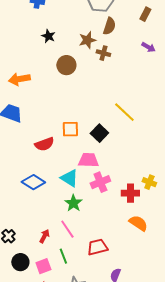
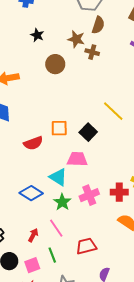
brown star: (87, 40) -> (76, 39), turned 30
blue diamond: (33, 182) -> (31, 193), moved
pink cross: (100, 182) -> (89, 195), moved

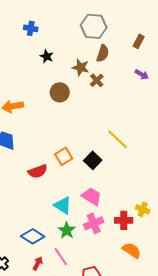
black star: (37, 35) -> (47, 56), moved
brown cross: (92, 52) -> (97, 80), turned 32
orange square: (59, 128) -> (64, 156), turned -30
pink trapezoid: (77, 159) -> (92, 196), moved, turned 30
blue diamond: (31, 193) -> (33, 236), moved

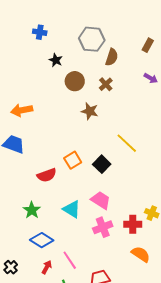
gray hexagon: (94, 26) -> (92, 39), moved
brown star: (81, 67) -> (90, 111), moved
brown circle: (60, 92) -> (75, 81), moved
green star: (67, 230) -> (32, 210), moved

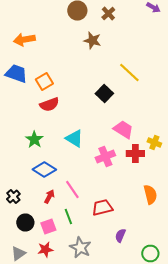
orange square: (73, 160) -> (44, 82), moved
pink trapezoid: (101, 200) -> (123, 130), moved
orange semicircle: (141, 254) -> (150, 194), moved, turned 42

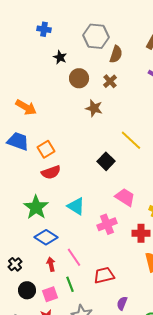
orange arrow: (24, 40) -> (26, 107), turned -140
green star: (34, 140) -> (36, 207), size x1.4
red cross: (135, 154) -> (141, 233), moved
red arrow: (49, 196) -> (51, 264), turned -40

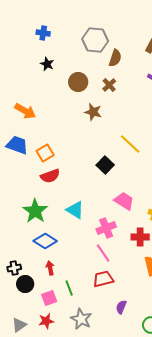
black star: (60, 57) -> (47, 64), moved
pink line: (74, 257) -> (103, 253), moved
black cross: (15, 264) -> (14, 268), turned 32
black circle: (27, 290) -> (25, 284), moved

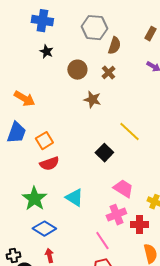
blue cross: (43, 33) -> (42, 21), size x1.5
blue trapezoid: (17, 145) -> (16, 133), turned 90
pink cross: (106, 228) -> (116, 215), moved

